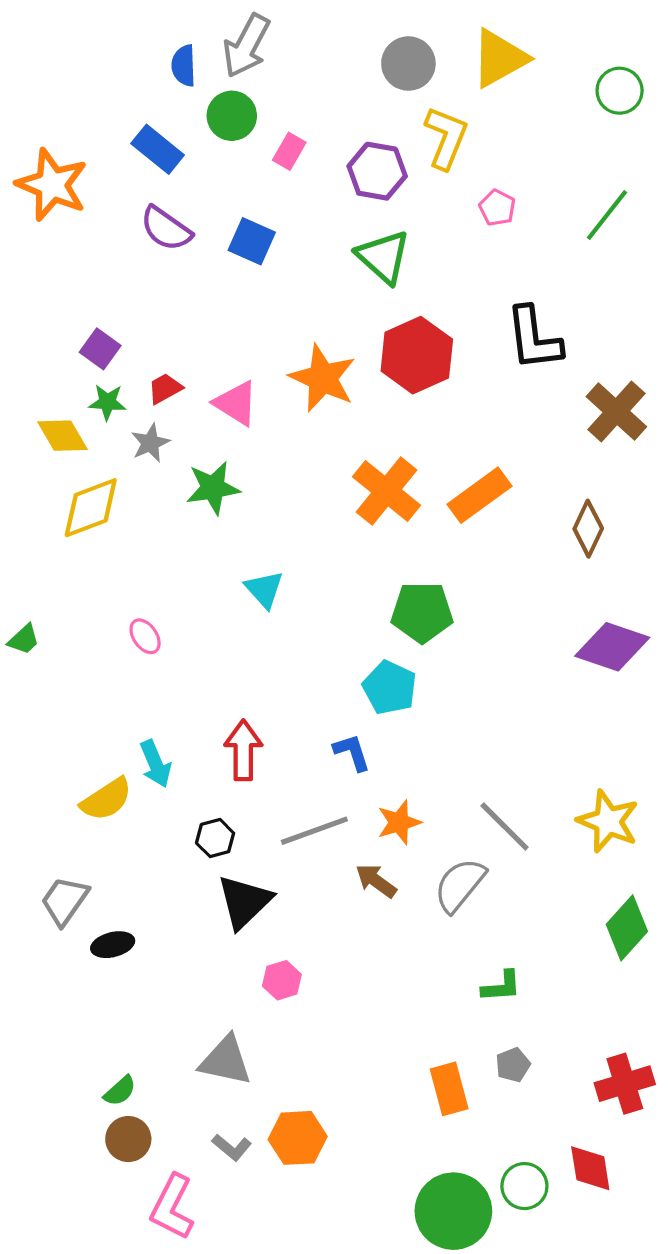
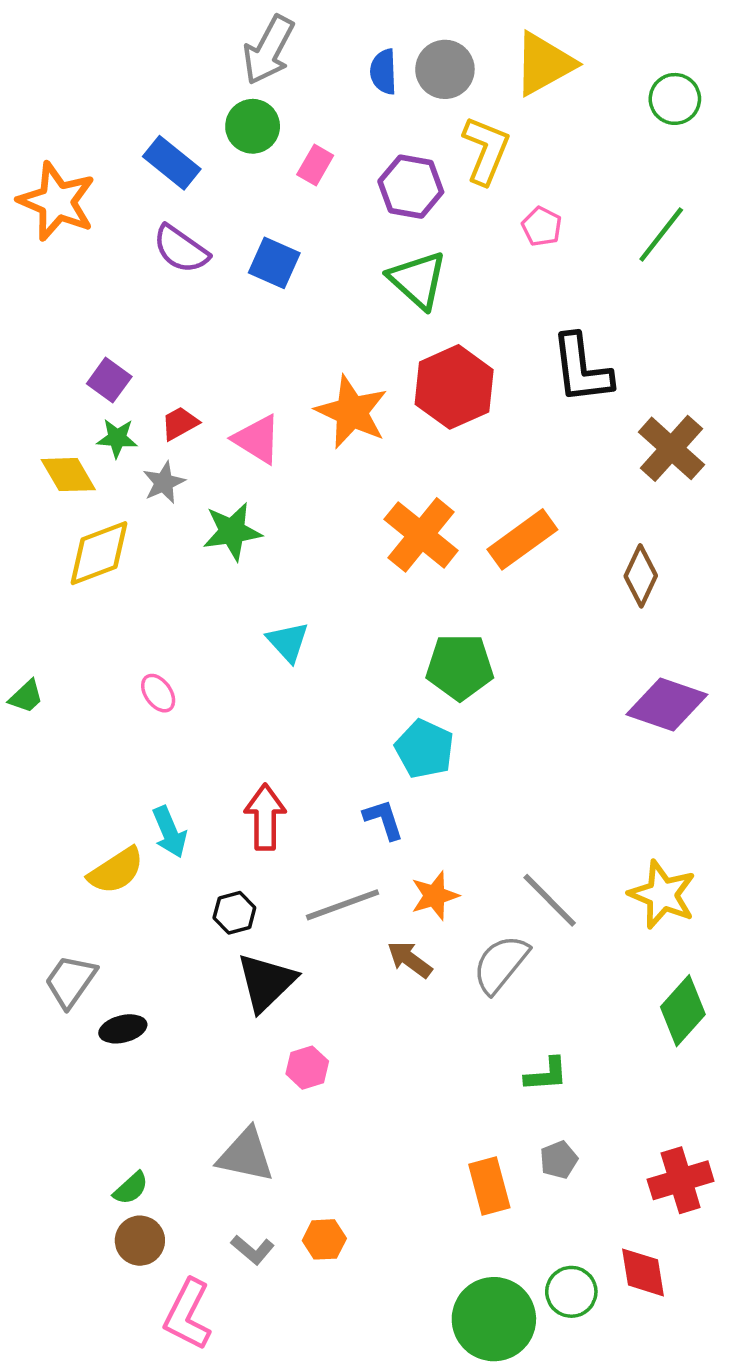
blue semicircle: (184, 66) -> (383, 72), moved
orange hexagon: (298, 1138) -> (324, 1239), size x0.7

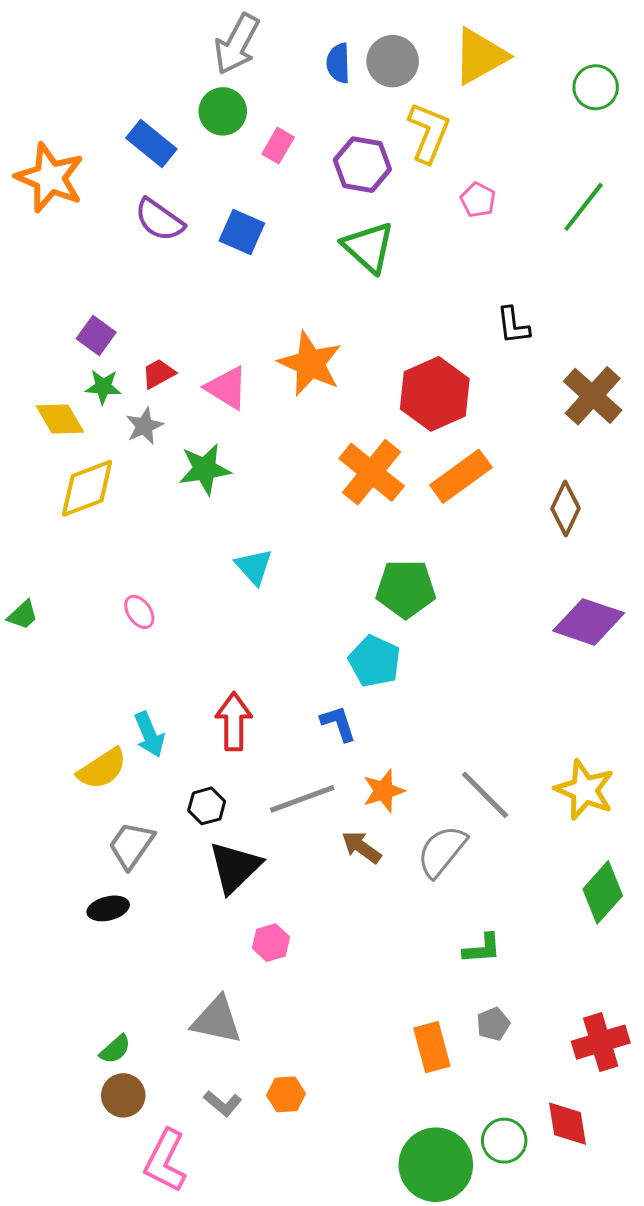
black L-shape: (582, 369) -> (513, 325), size x0.6
red hexagon: (454, 387) -> (435, 394), moved
gray trapezoid: (70, 981) -> (131, 845), moved

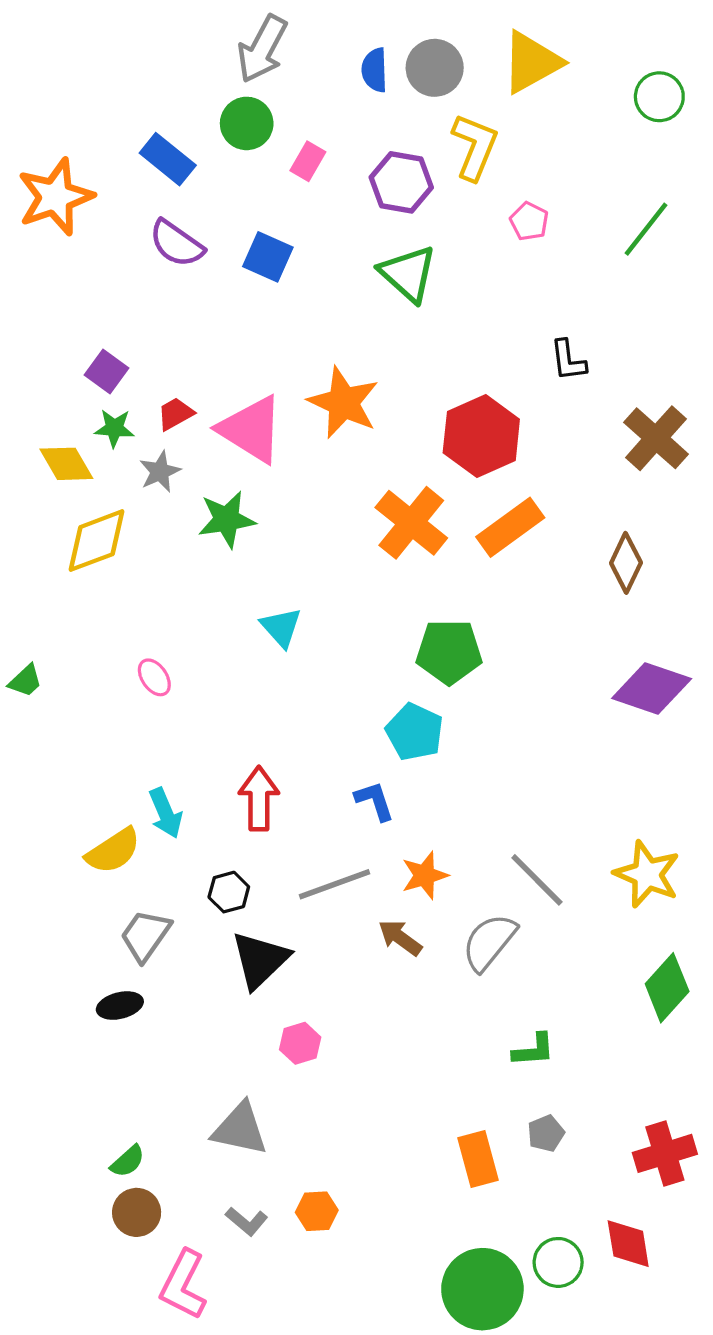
orange star: (50, 178) -> (55, 197), turned 30
pink triangle: (227, 388) -> (251, 429), size x1.4

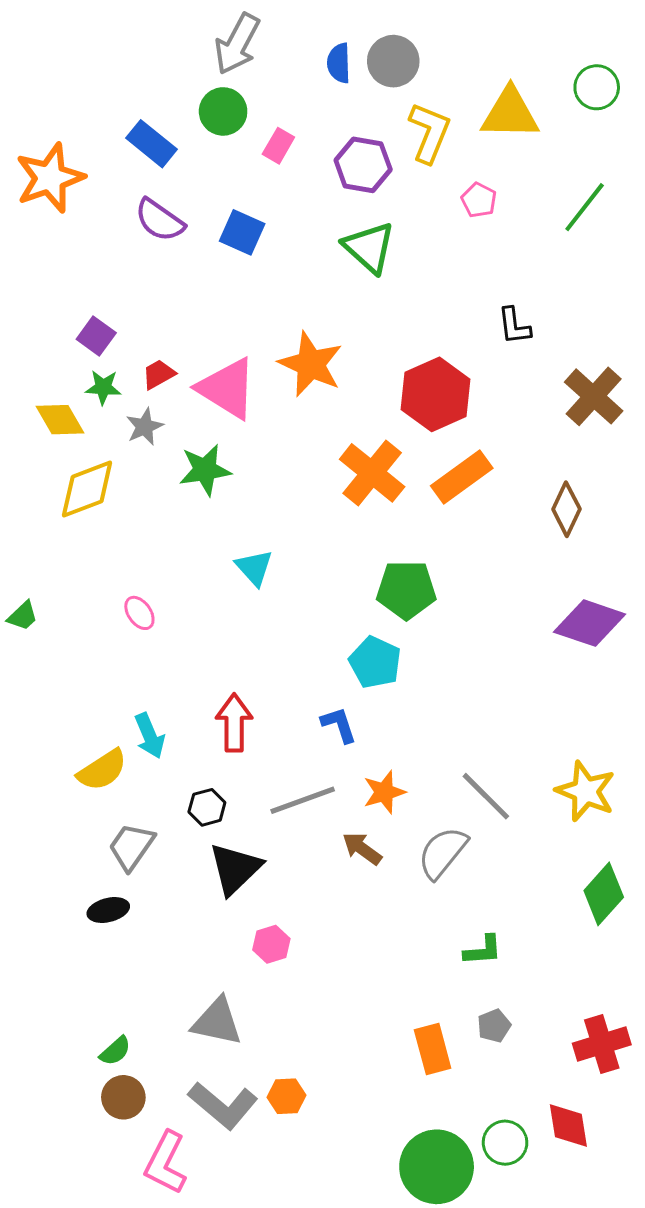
yellow triangle: (531, 62) -> (510, 113), moved, turned 30
gray L-shape: (247, 1221) -> (223, 1105), size x1.8

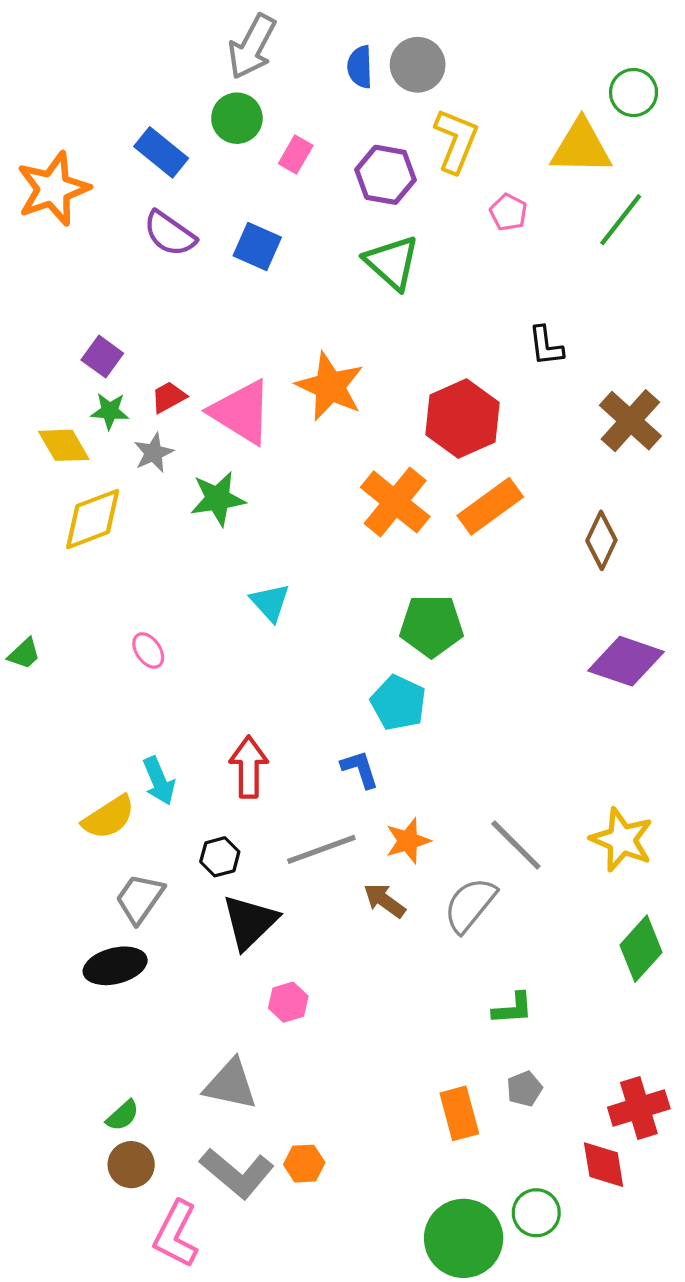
yellow triangle: (510, 113) -> (581, 147), moved
black ellipse: (108, 910) -> (115, 966), size x1.4
red diamond: (568, 1126) -> (604, 1165), moved

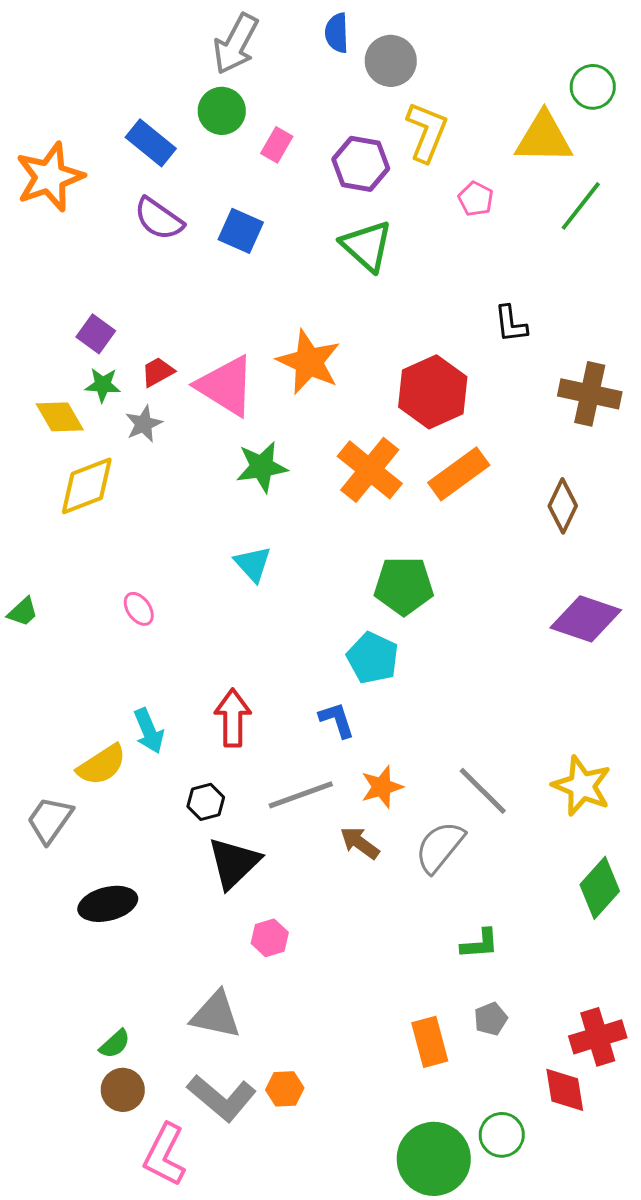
blue semicircle: (360, 67) -> (337, 33), moved
brown cross: (630, 421) -> (590, 394), turned -30
green star: (218, 499) -> (262, 467), moved
gray trapezoid: (140, 898) -> (50, 820), moved

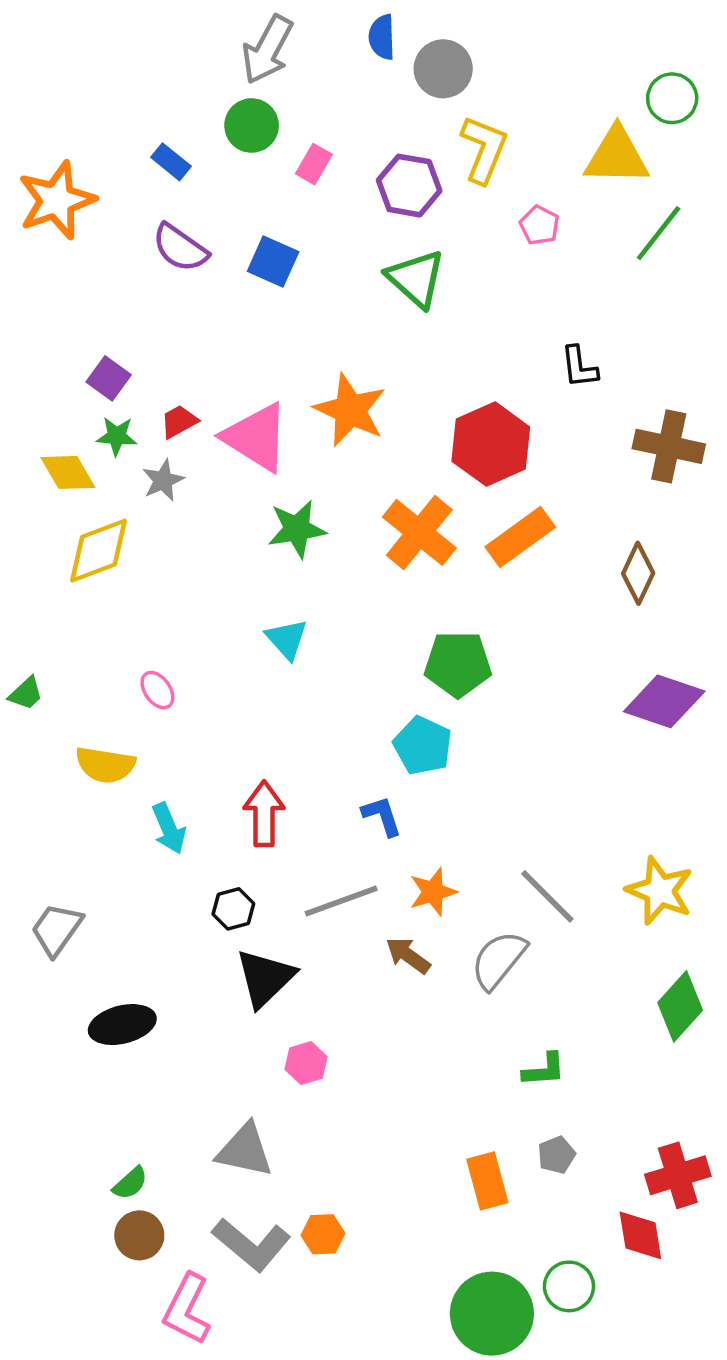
blue rectangle: (151, 143) -> (171, 162), size x0.7
yellow semicircle: (102, 765) -> (105, 765), moved, turned 42

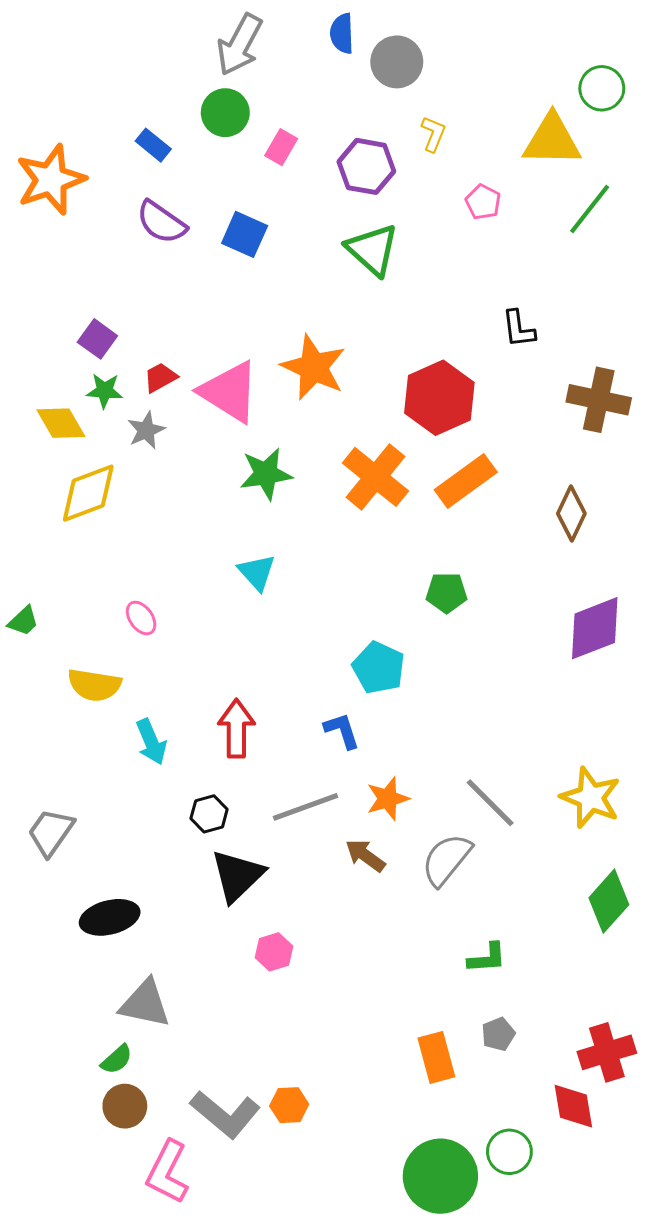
yellow L-shape: (484, 149) -> (433, 134), size x0.6
green pentagon: (458, 664) -> (447, 593), moved, size x0.7
purple diamond: (664, 701) -> (595, 628), turned -40
gray triangle: (245, 1150) -> (145, 1004), moved

